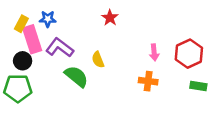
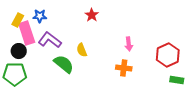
red hexagon: (189, 54) -> (168, 55), moved
green rectangle: (198, 86) -> (177, 80), moved

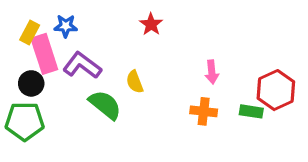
green rectangle: (177, 80) -> (251, 111), moved

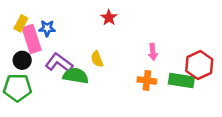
blue star: (66, 26) -> (47, 28), moved
purple L-shape: (82, 65) -> (59, 63), moved
green semicircle: (105, 105) -> (76, 76), turned -30
green rectangle: (251, 111) -> (181, 80), size x1.5

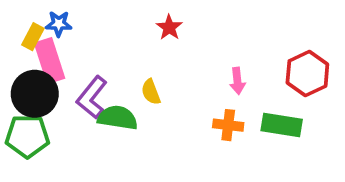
blue star: (47, 28) -> (59, 24), moved
black circle: (22, 60) -> (35, 94), size x1.6
purple L-shape: (59, 63) -> (92, 97), turned -88
red hexagon: (199, 65) -> (307, 73), moved

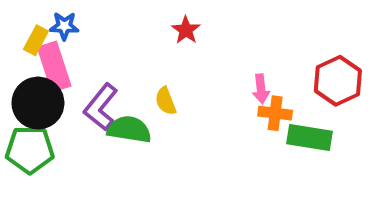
orange cross: (228, 125) -> (275, 113), moved

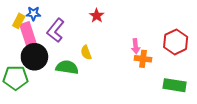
black circle: (38, 103) -> (34, 57), moved
purple L-shape: (101, 107) -> (56, 30), moved
green rectangle: (310, 137) -> (175, 85), moved

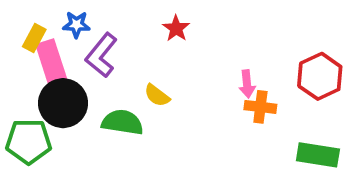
blue star: (33, 14) -> (76, 25), moved
yellow semicircle: (86, 53) -> (157, 95), turned -32

